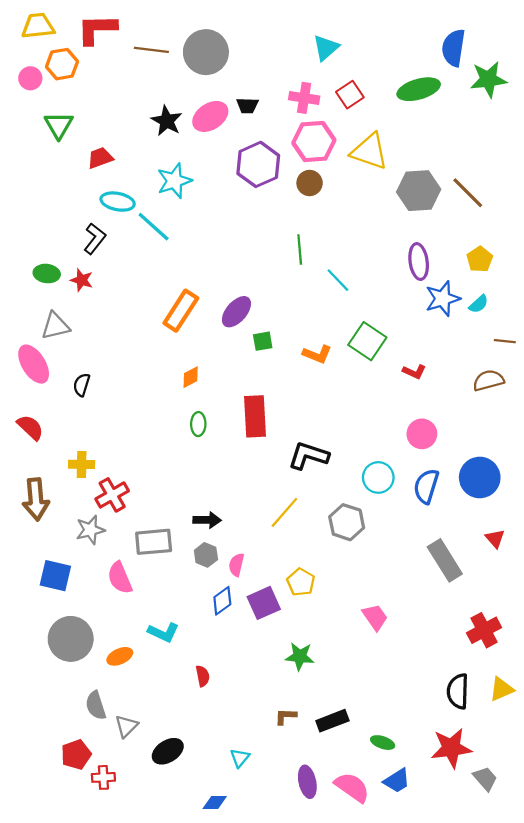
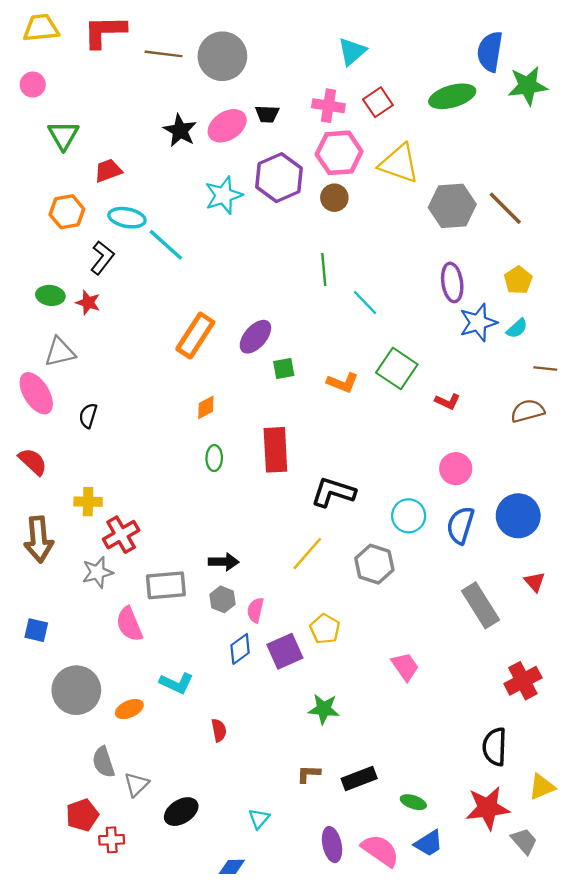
orange hexagon: (62, 64) -> (67, 212), moved
cyan star: (174, 181) -> (224, 195), moved
blue square: (55, 576) -> (36, 630), moved, size x0.7
yellow triangle: (502, 689) -> (542, 787), moved

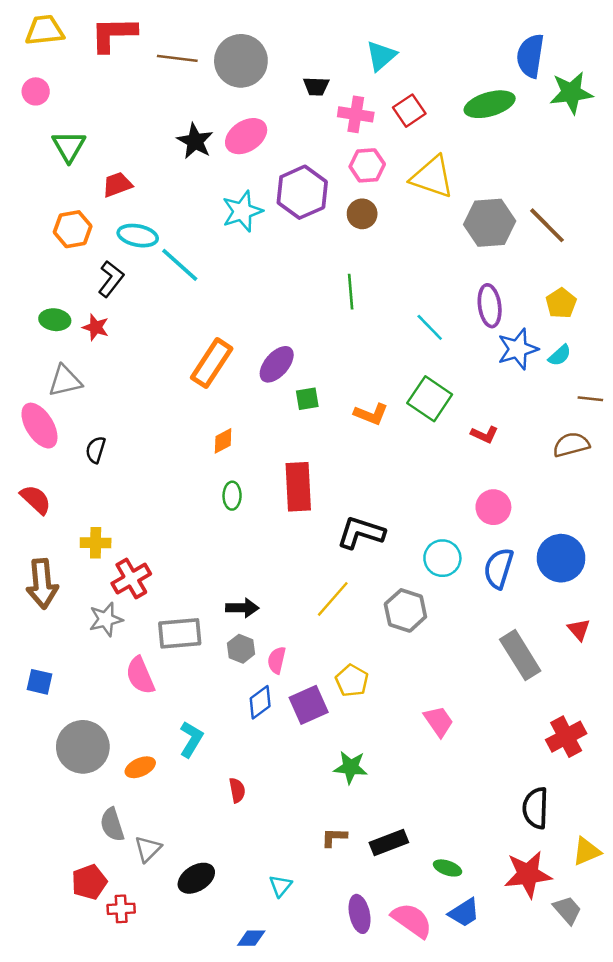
black trapezoid: (267, 114) -> (316, 86), moved
pink hexagon: (339, 153) -> (367, 165), size x0.7
cyan line: (365, 303) -> (430, 327), moved
cyan L-shape: (176, 683) -> (191, 739), turned -84

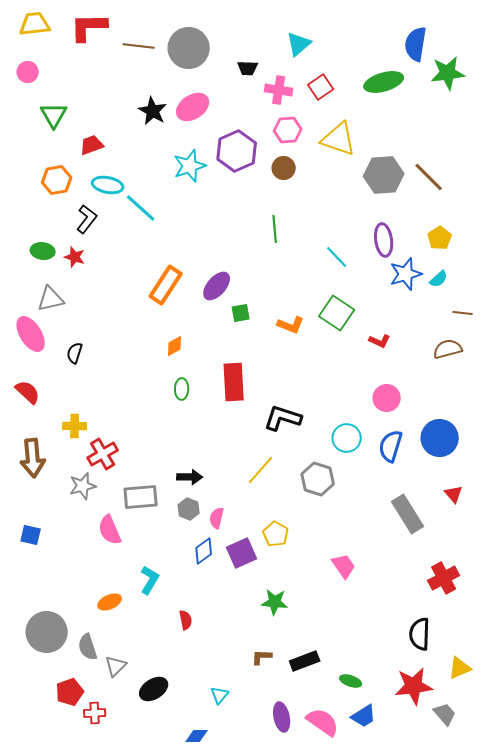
gray circle: (83, 747) -> (47, 632), moved

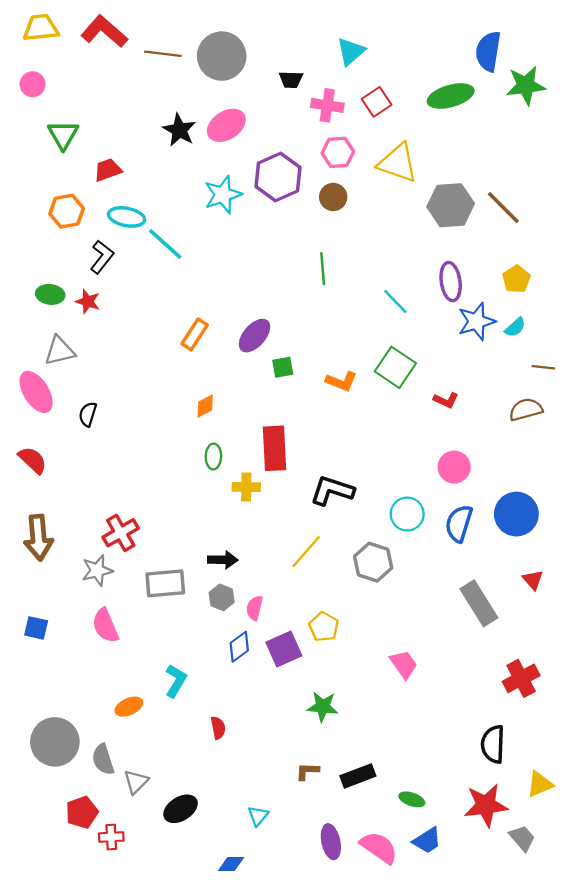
red L-shape: (89, 27) -> (104, 31), turned 42
orange rectangle: (166, 285) -> (195, 334), size x0.7
yellow cross: (75, 426) -> (246, 487), moved
pink semicircle: (110, 530) -> (105, 626), moved

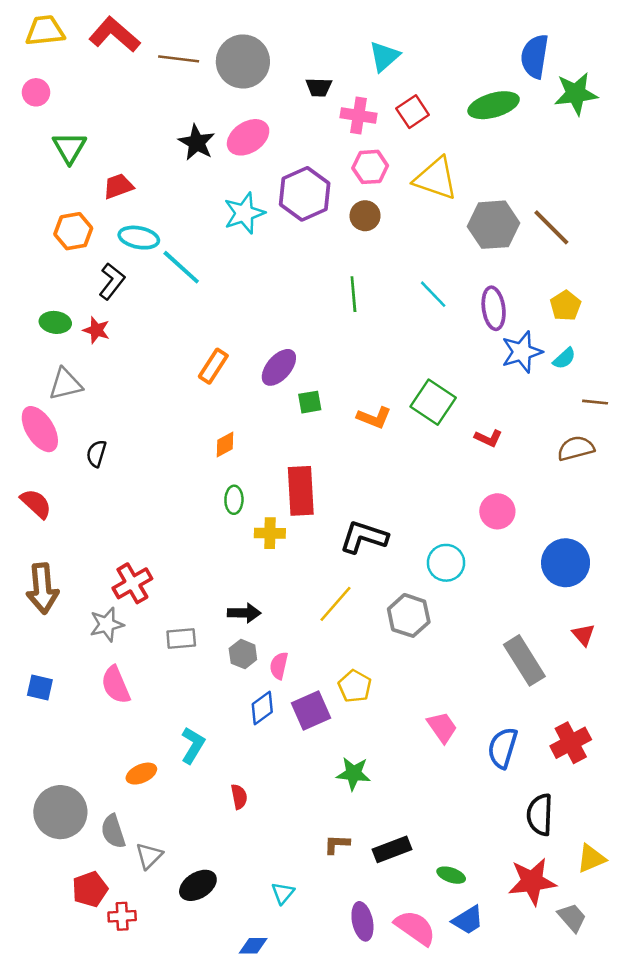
cyan line: (395, 301) -> (433, 294), moved
blue semicircle: (459, 523) -> (503, 748), moved
gray rectangle: (165, 583) -> (181, 639), size x0.7

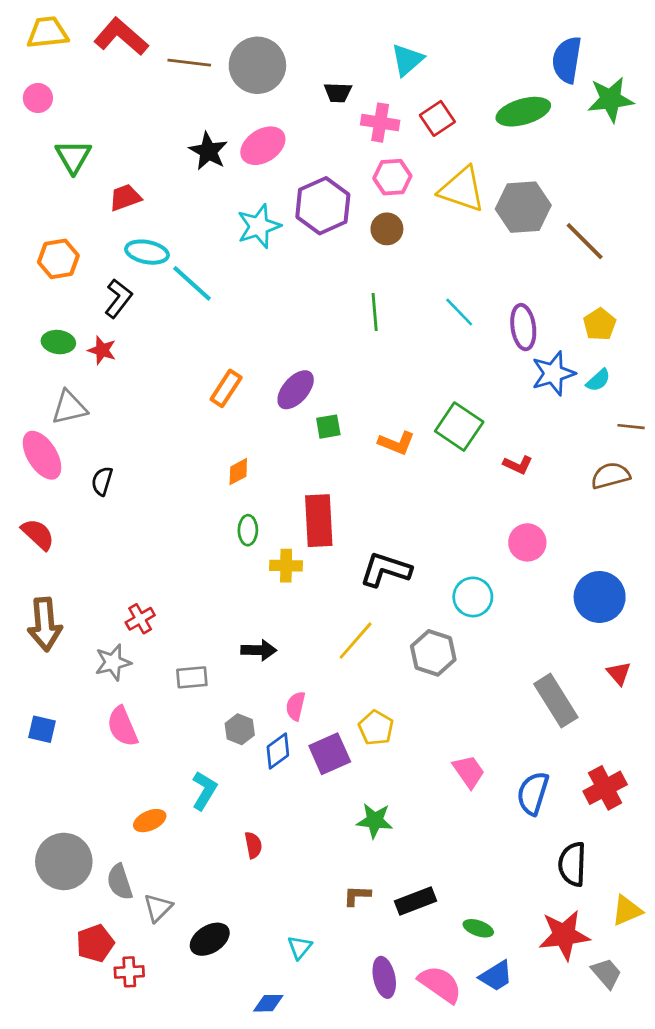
gray hexagon: (494, 225) -> (523, 207), moved
orange hexagon: (73, 231) -> (58, 259), moved
red cross: (132, 583) -> (140, 619), size x0.7
gray hexagon: (243, 654) -> (240, 729), moved

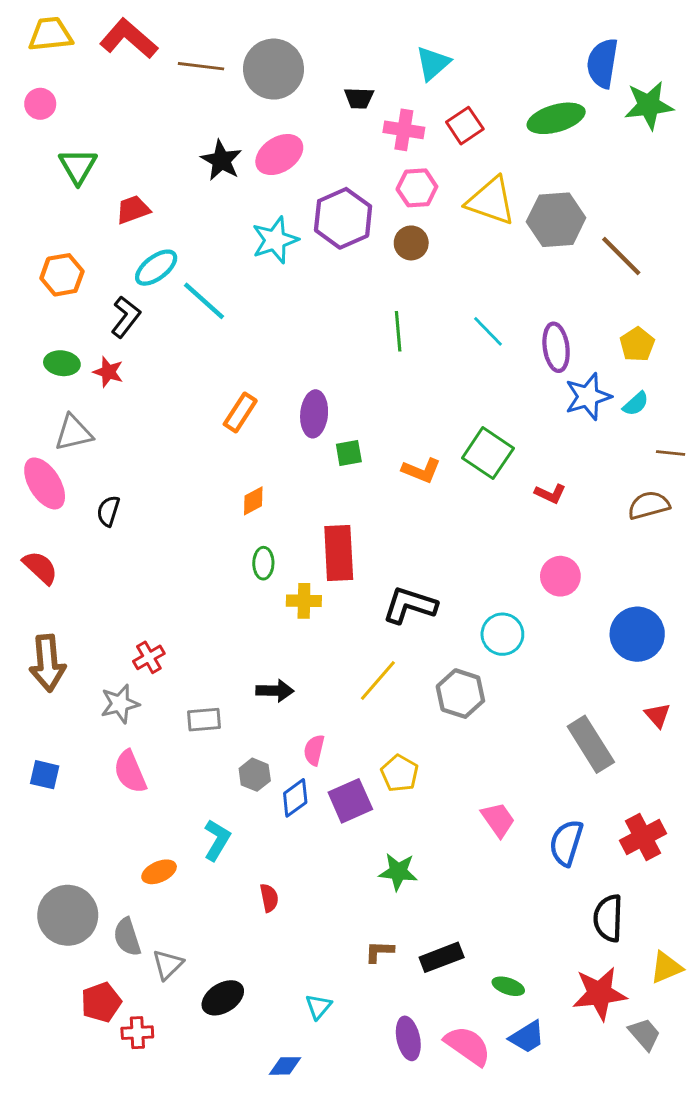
cyan ellipse: (147, 252) -> (156, 268), turned -48
purple ellipse: (296, 390) -> (314, 414), turned -36

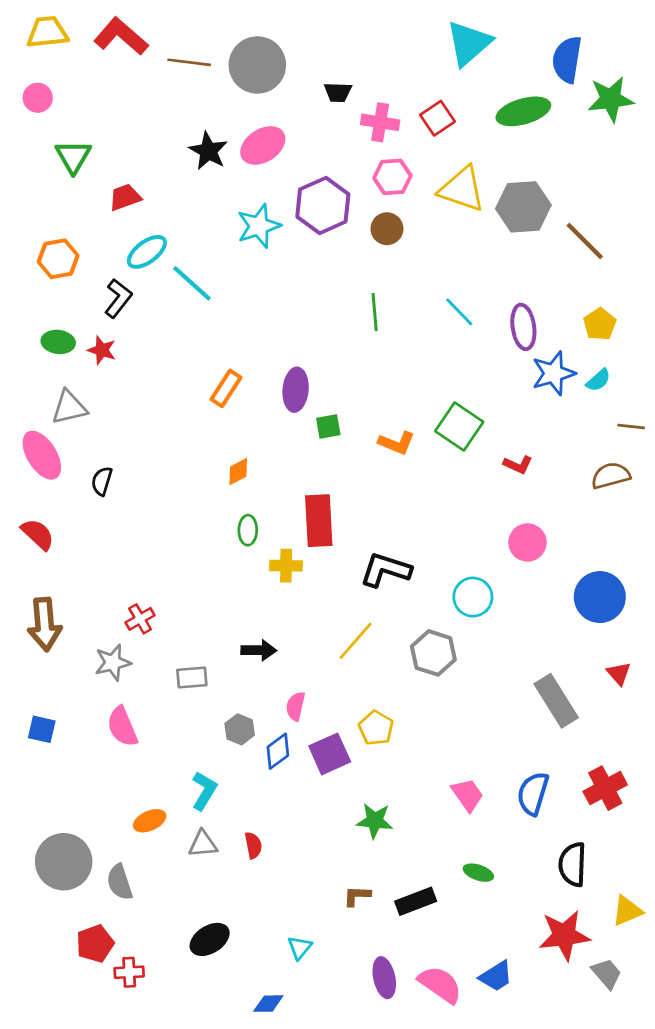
cyan triangle: (433, 63) -> (469, 43), moved, size x1.4
pink trapezoid: (498, 820) -> (467, 795), moved
gray triangle: (168, 965) -> (203, 844), moved, turned 40
green ellipse: (508, 986) -> (478, 873), moved

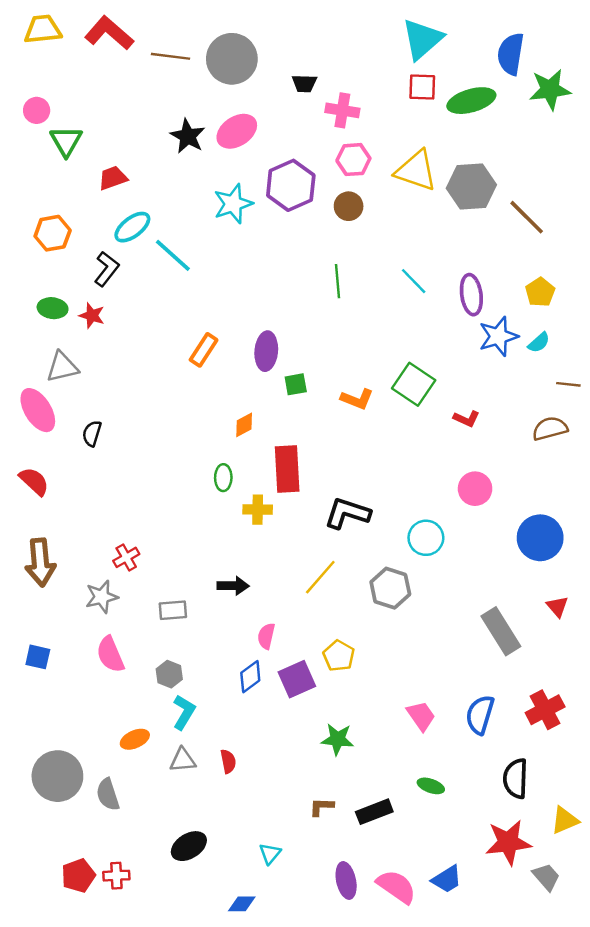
pink circle: (38, 98) -> (37, 110), moved
red square: (437, 118) -> (422, 87), moved, turned 36
orange diamond: (238, 472) -> (244, 425), moved
gray hexagon: (240, 729) -> (169, 674), moved
red pentagon: (95, 944) -> (78, 876), moved

